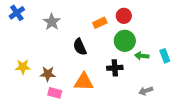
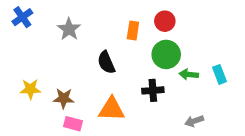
orange rectangle: (100, 23) -> (133, 30), turned -56

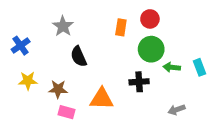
blue cross: (22, 17) -> (21, 46), moved
black semicircle: (106, 62) -> (79, 56), moved

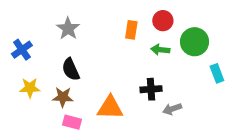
green circle: (151, 49) -> (195, 42), moved
black semicircle: (79, 56) -> (71, 69), moved
green arrow: (172, 67) -> (160, 50), moved
gray arrow: (177, 110) -> (172, 109), moved

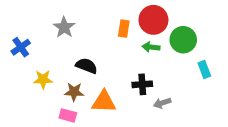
red circle: (163, 21) -> (153, 20), size x1.5
black semicircle: (71, 69) -> (86, 66), moved, turned 135
yellow star: (30, 88) -> (43, 79), moved
brown star: (63, 97) -> (74, 92), moved

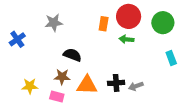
gray star: (64, 27) -> (54, 23), turned 30
green circle: (183, 40) -> (163, 23), moved
yellow star: (43, 79) -> (30, 86), moved
black cross: (142, 84) -> (116, 83), moved

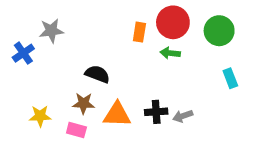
gray star: (54, 23) -> (51, 31), moved

